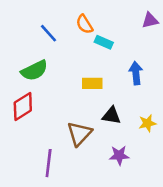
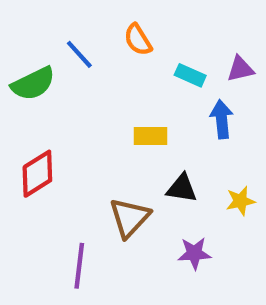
purple triangle: (150, 20) -> (240, 69), moved
cyan rectangle: (104, 42) -> (190, 75), moved
green semicircle: (34, 71) -> (33, 84), moved

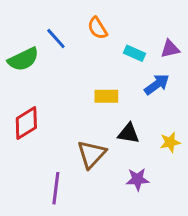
blue arrow: (222, 119) -> (157, 84), turned 60

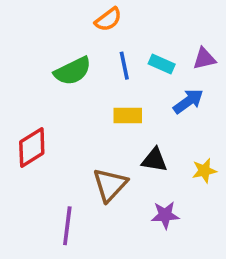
orange semicircle: (97, 28) -> (108, 19), moved, turned -95
blue line: (56, 39) -> (124, 66), moved, turned 30
green semicircle: (23, 59) -> (73, 71), moved

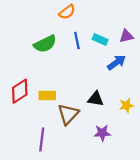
yellow rectangle: (128, 115) -> (47, 96), moved

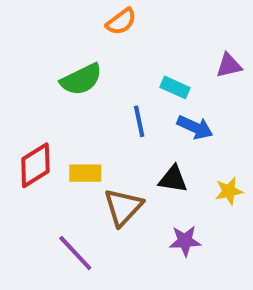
cyan rectangle: (100, 39) -> (175, 87), moved
blue line: (77, 41) -> (139, 121), moved
blue arrow: (117, 63) -> (195, 127), moved, turned 60
purple line: (42, 139) -> (75, 253), turned -50

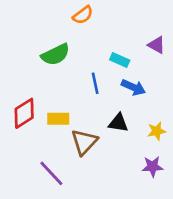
purple triangle: (229, 65) -> (157, 45), turned 42
purple star: (185, 241) -> (152, 167), moved

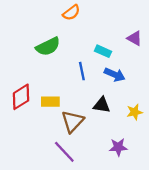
purple star: (152, 167) -> (118, 147), moved
purple line: (51, 173) -> (64, 152), moved

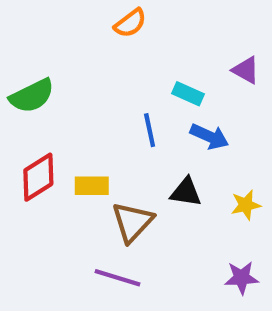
green semicircle: (48, 47) -> (32, 96), moved
purple star: (118, 147) -> (242, 278), moved
purple line: (64, 152) -> (117, 278), turned -30

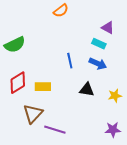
purple triangle: (246, 70) -> (108, 28), moved
cyan rectangle: (188, 94) -> (99, 44), moved
brown triangle: (132, 222) -> (33, 114), moved

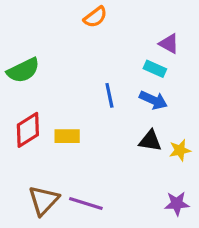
black triangle: (87, 90) -> (150, 141), moved
brown triangle: (33, 114) -> (44, 200), moved

